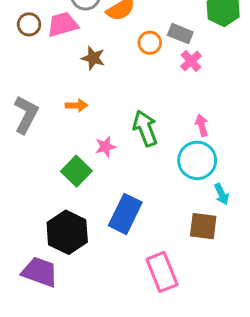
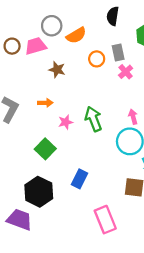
gray rectangle: (180, 34) -> (118, 52), turned 56
pink star: (105, 147) -> (66, 122), moved
blue rectangle: (125, 214) -> (79, 179), size x0.7

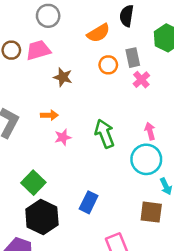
gray circle: (52, 26) -> (48, 16), moved
orange semicircle: (76, 35) -> (98, 33), moved
pink star: (66, 122) -> (63, 137), moved
green square: (45, 149) -> (33, 183), moved

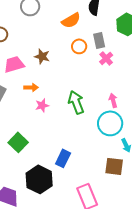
pink trapezoid: (38, 50) -> (14, 64), moved
black hexagon: (42, 217) -> (39, 179), moved

